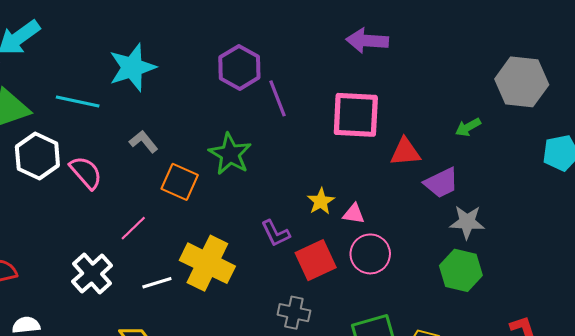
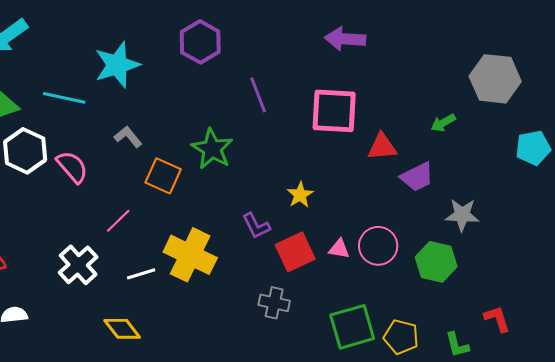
purple hexagon: (239, 67) -> (200, 42), moved
pink triangle: (354, 214) -> (339, 249), moved
gray star: (467, 222) -> (462, 215), moved
pink circle: (370, 254) -> (378, 246), moved

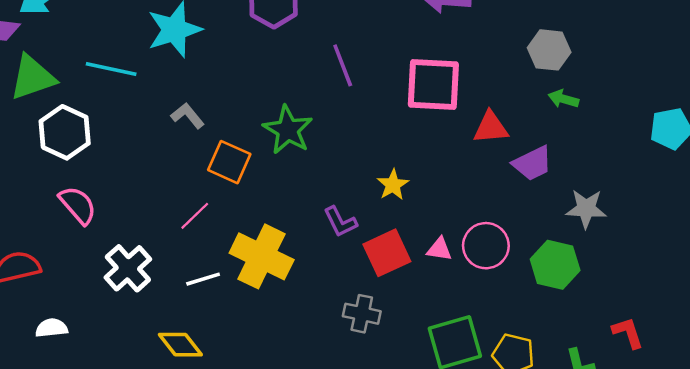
gray hexagon: (495, 79) -> (549, 50), moved, size x0.7
green arrow: (443, 123) -> (563, 99), turned 45
pink semicircle: (72, 167) -> (78, 205), moved
pink line: (118, 221) -> (195, 216), moved

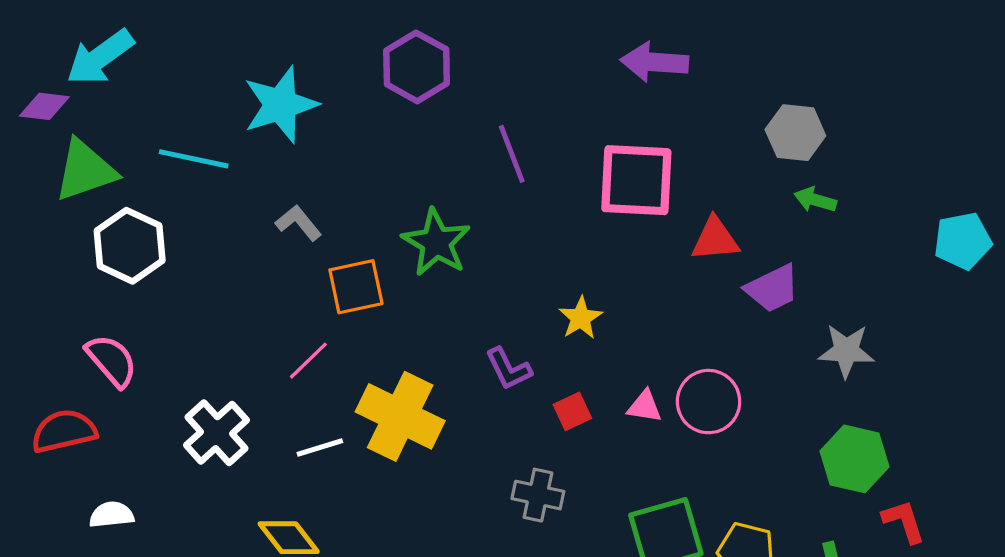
orange square: (229, 162) -> (356, 287), turned -36
pink semicircle: (78, 205) -> (112, 361), moved
red square: (387, 253) -> (572, 411), size x0.6
green hexagon: (555, 265) -> (854, 459), moved

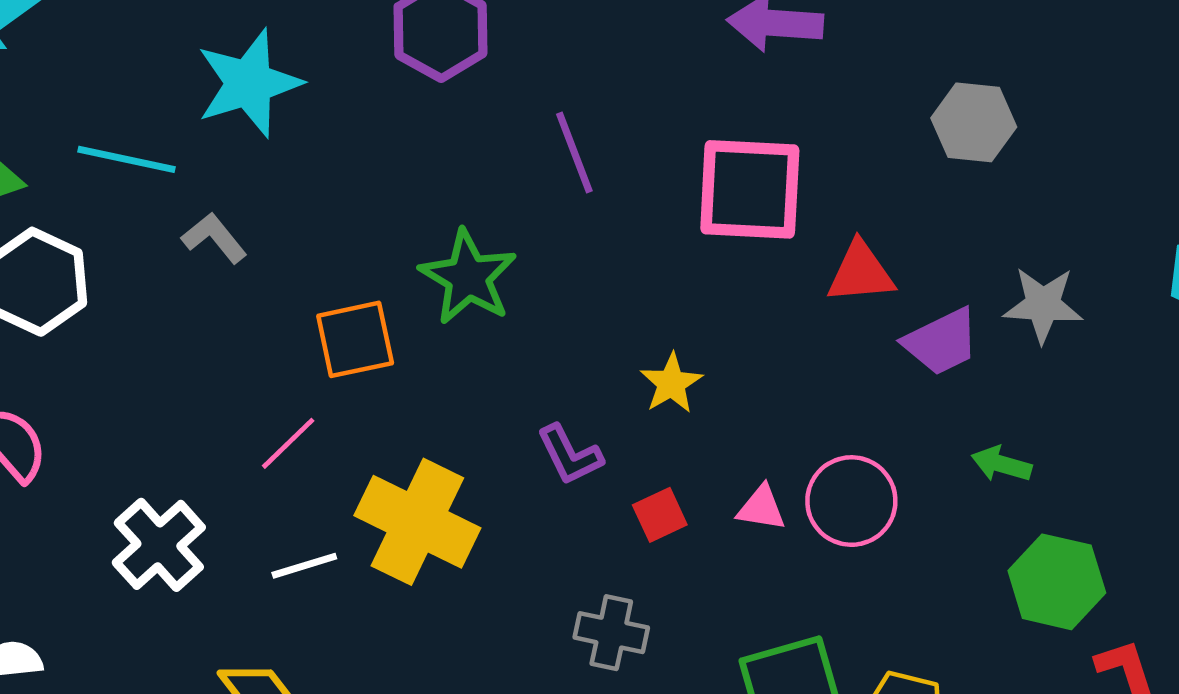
green arrow: (815, 200) -> (1001, 464), moved
gray L-shape: (299, 223) -> (214, 238), moved
gray star: (846, 351) -> (1043, 305), moved

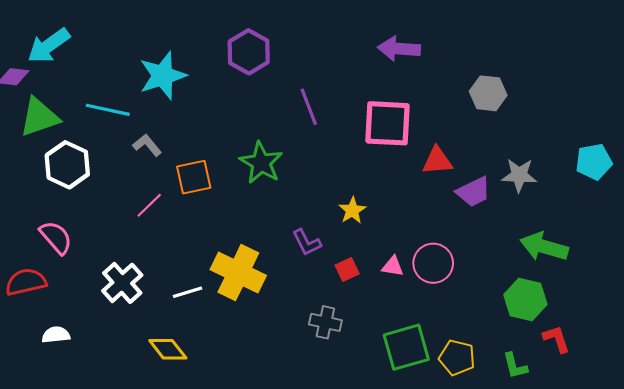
orange square: (355, 339) -> (194, 177), moved
pink line: (288, 443) -> (149, 205), moved
green arrow: (1001, 464) -> (544, 247), moved, size x1.8

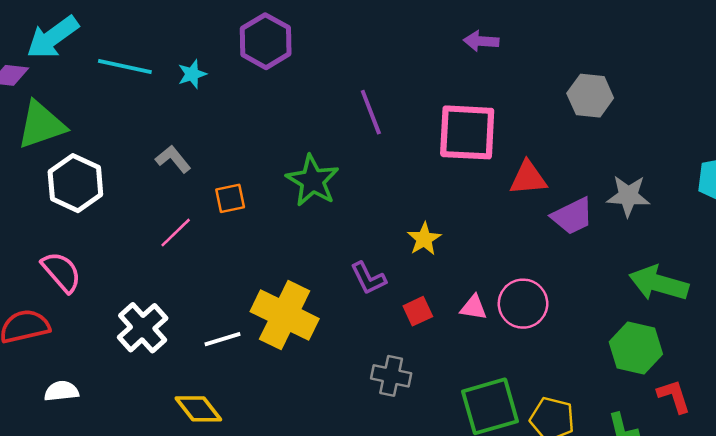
purple arrow: (399, 49) -> (481, 41), size x0.7
purple hexagon: (249, 52) -> (266, 41), moved
cyan star: (163, 76) -> (192, 74), size x0.5
cyan line: (108, 110) -> (125, 66), moved
orange square: (194, 177) -> (230, 198), size x0.7

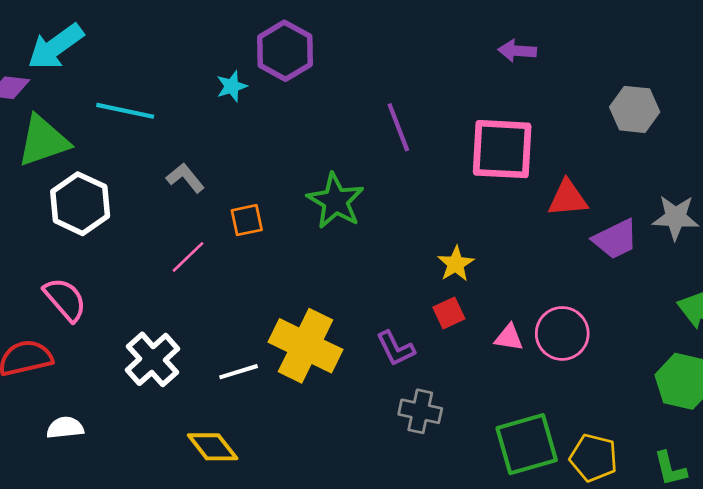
cyan line: (125, 66) -> (125, 111), moved
cyan star: (192, 74) -> (232, 86), moved
purple L-shape: (368, 278) -> (396, 348), moved
red square: (418, 311) -> (449, 313), moved

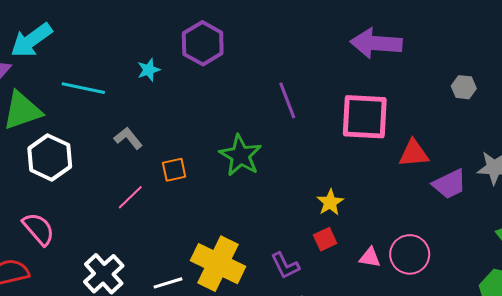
purple arrow: (517, 51) -> (376, 43), size x1.8
cyan star: (232, 86) -> (149, 70), moved
gray hexagon: (635, 109) -> (464, 87), size x0.7

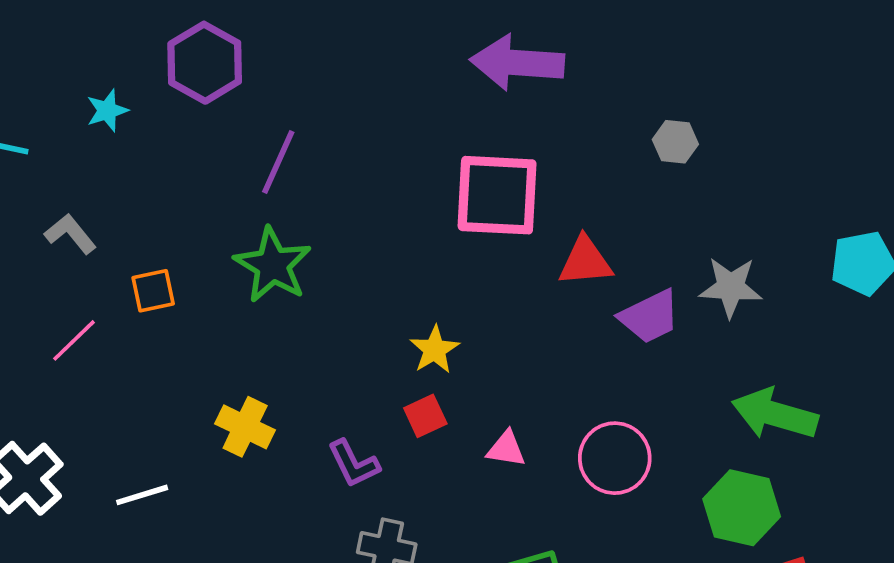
purple line: (287, 100) -> (278, 162), moved, turned 45
pink circle: (410, 254) -> (615, 458), moved
yellow cross: (218, 264) -> (245, 427), moved, size x0.6

